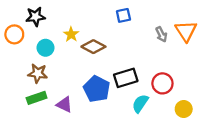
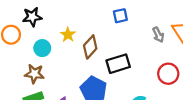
brown diamond: (93, 47) -> (90, 47), turned -75
black rectangle: (126, 78) -> (118, 64), moved
red circle: (162, 83) -> (168, 74), moved

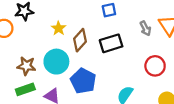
cyan circle: (42, 48) -> (56, 62), moved, size x1.5
black rectangle: (118, 64) -> (111, 43), moved

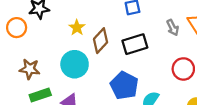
brown star: (26, 66) -> (30, 69), moved
blue pentagon: (83, 81) -> (124, 86), moved

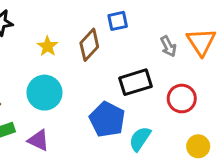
brown diamond: (101, 41) -> (89, 45), moved
black rectangle: (135, 44) -> (136, 82), moved

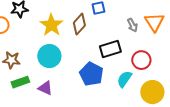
yellow star: (47, 46) -> (51, 25), size x1.6
cyan semicircle: (140, 139) -> (124, 79), moved
yellow circle: (198, 146) -> (152, 92), size x1.5

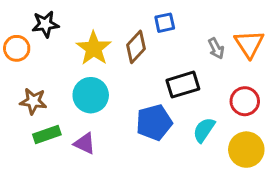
red circle: (141, 60) -> (245, 101), moved
blue pentagon: (91, 74) -> (154, 122), turned 30

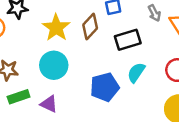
gray arrow: (216, 48) -> (154, 13), moved
black rectangle: (183, 85) -> (128, 40), moved
cyan semicircle: (204, 130) -> (136, 73), moved

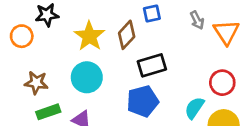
black rectangle: (128, 40) -> (152, 65), moved
cyan semicircle: (136, 73) -> (194, 108), moved

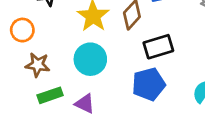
orange circle: (22, 36) -> (22, 30), moved

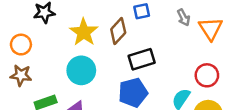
brown star: (38, 65) -> (21, 75), moved

